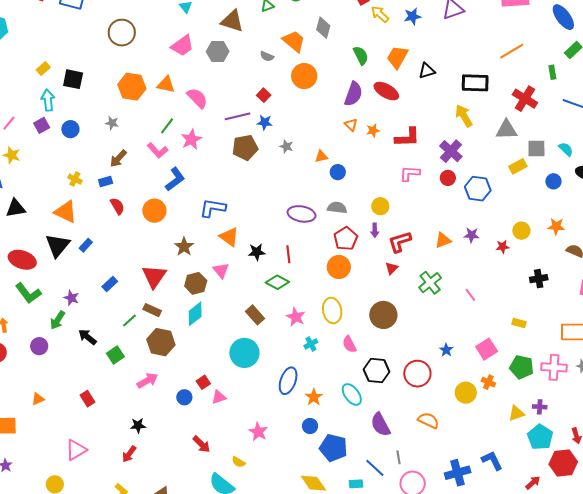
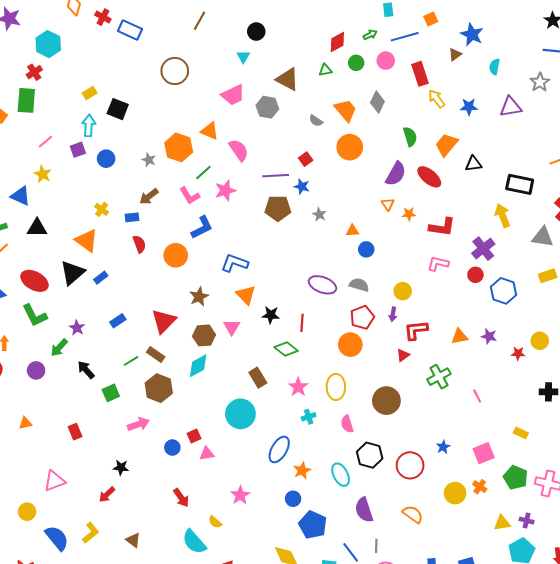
orange hexagon: (132, 87) -> (179, 147), moved

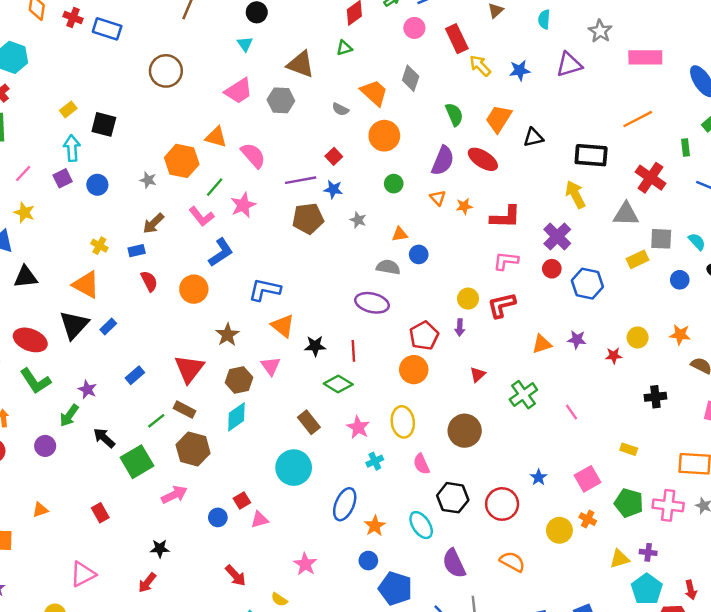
green circle: (356, 63) -> (394, 184), moved
gray semicircle: (359, 285) -> (388, 267), moved
red L-shape: (416, 330) -> (502, 305), moved
green square: (111, 393) -> (137, 462), size x1.5

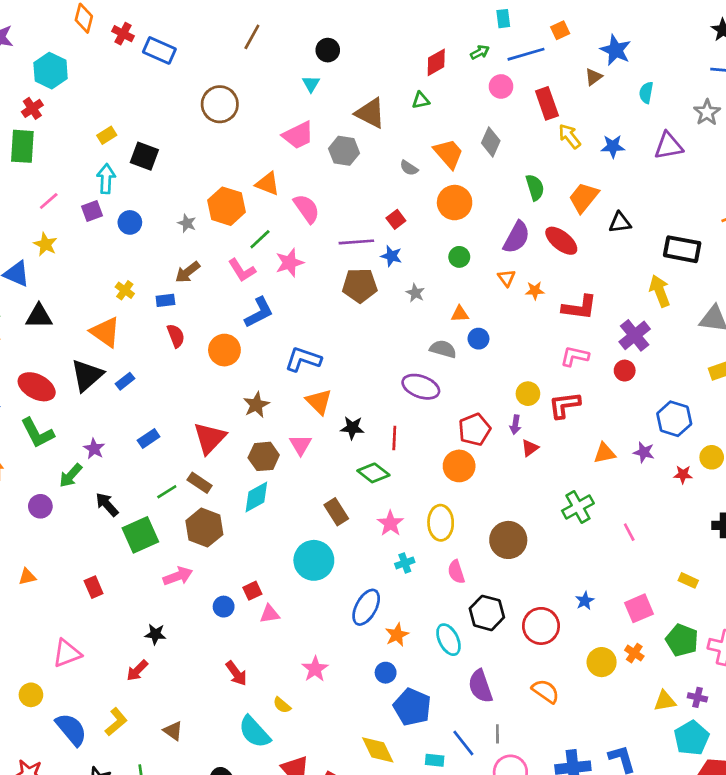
blue hexagon: (587, 284) -> (674, 419), moved
red triangle: (478, 375) -> (530, 448), moved

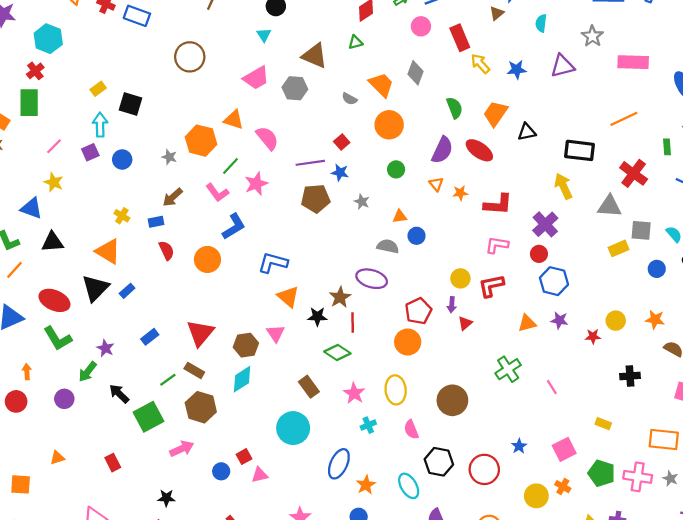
brown star: (256, 405) -> (340, 297), moved
blue hexagon: (674, 419) -> (554, 281), moved

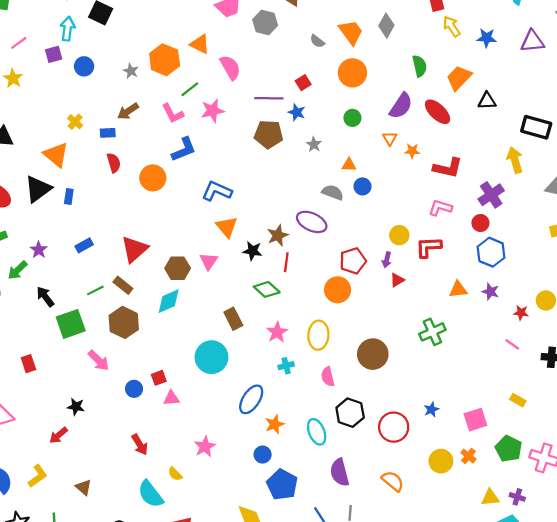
blue rectangle: (127, 291) -> (69, 197), turned -48
pink line: (552, 387) -> (512, 344), moved, turned -32
pink arrow: (182, 449) -> (99, 361), turned 60

